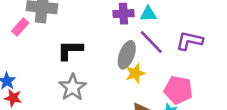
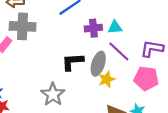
black L-shape: (70, 50) -> (72, 62), moved
pink pentagon: (178, 90) -> (146, 78), moved

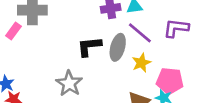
pink pentagon: (146, 78) -> (170, 81), moved
yellow star: (107, 79) -> (141, 63), moved

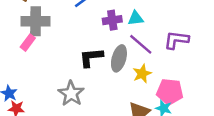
pink rectangle: (13, 31) -> (28, 43), moved

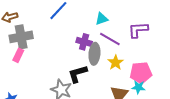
purple cross: (112, 20) -> (84, 42), moved, turned 35
black L-shape: (91, 57) -> (78, 74), moved

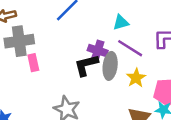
pink rectangle: (18, 55) -> (33, 63), moved, turned -40
black L-shape: (78, 74) -> (86, 65), moved

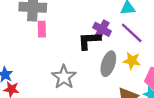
gray ellipse: (110, 66) -> (108, 64), moved
yellow star: (136, 78) -> (132, 61), turned 30

